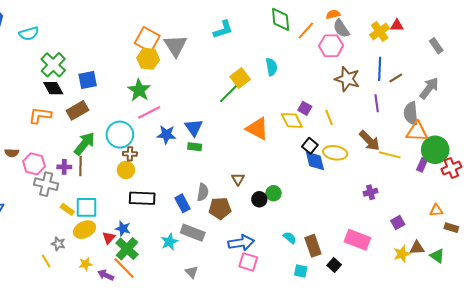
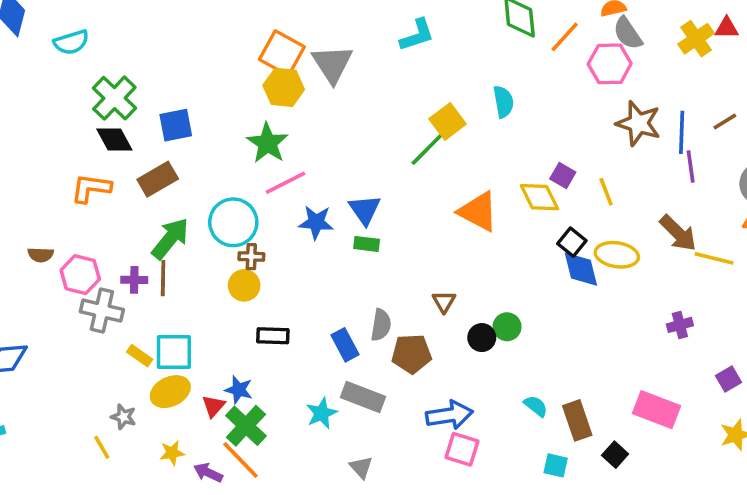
blue line: (380, 69) -> (682, 132), moved
black rectangle: (142, 198) -> (273, 336), size x0.7

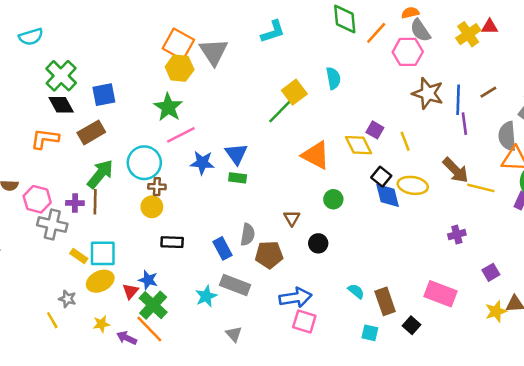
green circle: (507, 327) -> (333, 199), moved

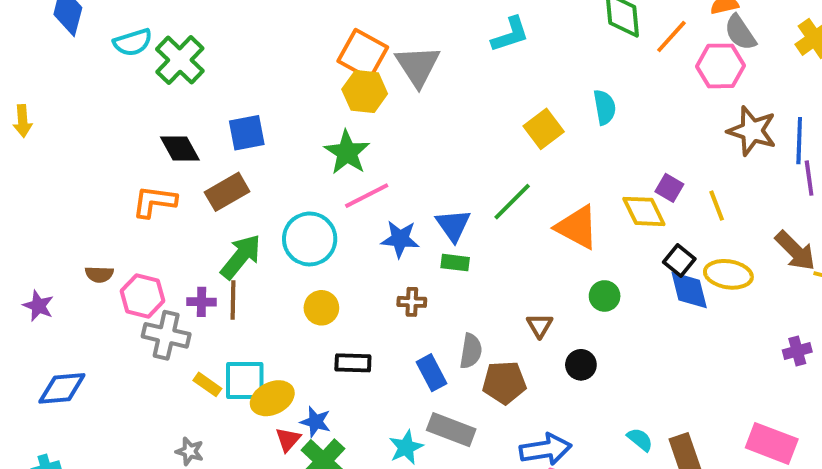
green cross: (61, 76) -> (180, 60), moved
green line: (280, 111) -> (512, 202), moved
brown cross: (157, 187) -> (412, 302), moved
yellow ellipse: (100, 281) -> (272, 398), moved

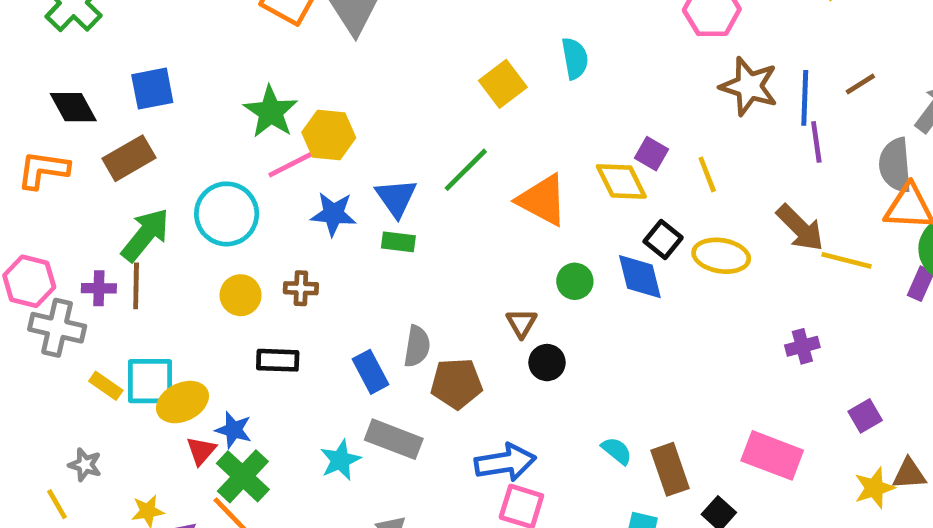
yellow hexagon: (365, 92) -> (329, 135), moved
blue diamond: (689, 290) -> (640, 277), moved
brown cross: (412, 302) -> (301, 288), moved
brown triangle: (540, 325) -> (521, 323), moved

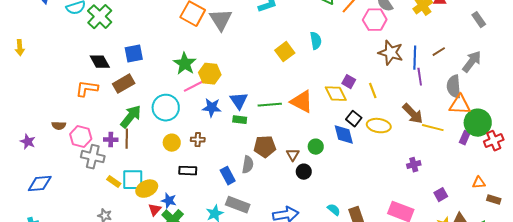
green line: (466, 170) -> (270, 105), moved, turned 40
green circle: (575, 281) -> (316, 147), moved
brown pentagon: (456, 383) -> (265, 147), moved

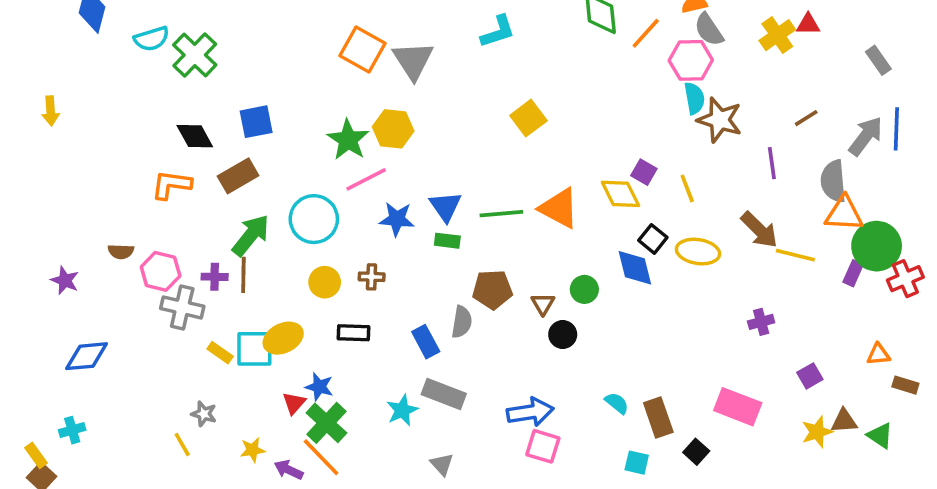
cyan semicircle: (316, 41) -> (694, 98), moved
blue line: (415, 58) -> (896, 129), moved
yellow hexagon: (210, 74) -> (393, 129), moved
yellow ellipse: (147, 189) -> (283, 338), moved

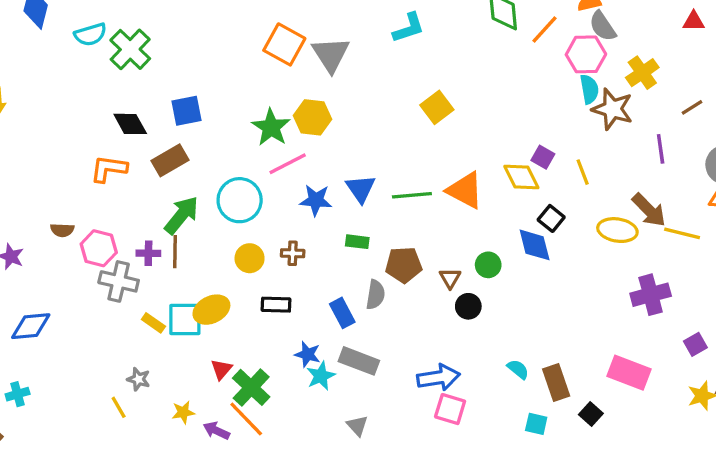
yellow cross: (777, 35) -> (642, 73), moved
green rectangle: (447, 241) -> (357, 242), moved
yellow ellipse: (698, 252) -> (617, 230), moved
purple cross: (761, 322) -> (651, 295), size x1.6
blue star: (319, 387) -> (308, 354), moved

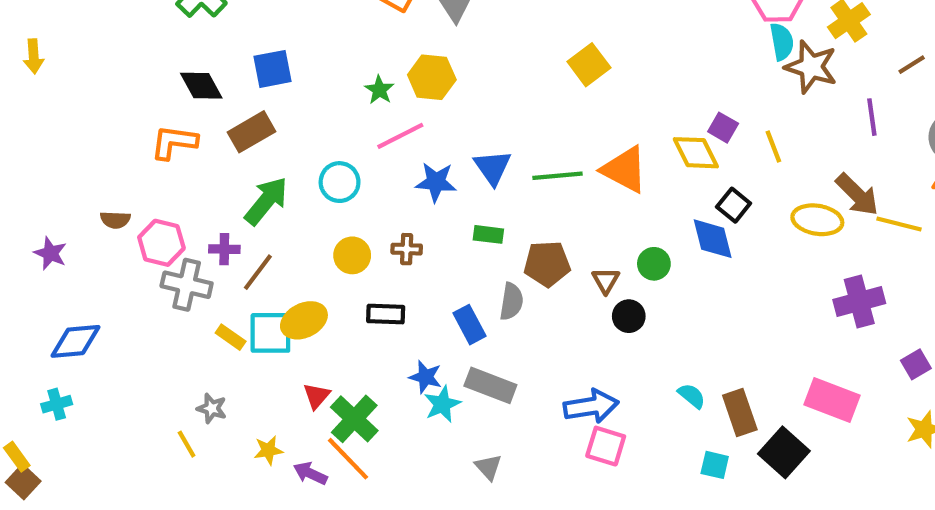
green star: (271, 127) -> (379, 90), size x0.6
cyan circle: (240, 200) -> (340, 182), size x0.7
brown line: (175, 252) -> (258, 272), moved, turned 36
cyan cross: (18, 394) -> (57, 404), moved
black square: (591, 414) -> (784, 452), size x1.6

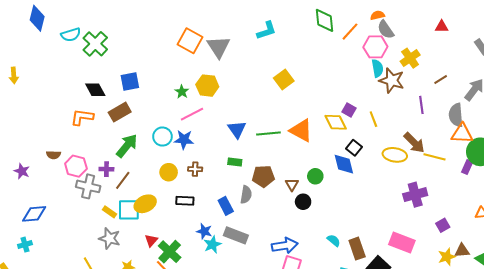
blue star: (436, 182) -> (184, 140), moved
gray star: (212, 408) -> (110, 238), moved, size x1.5

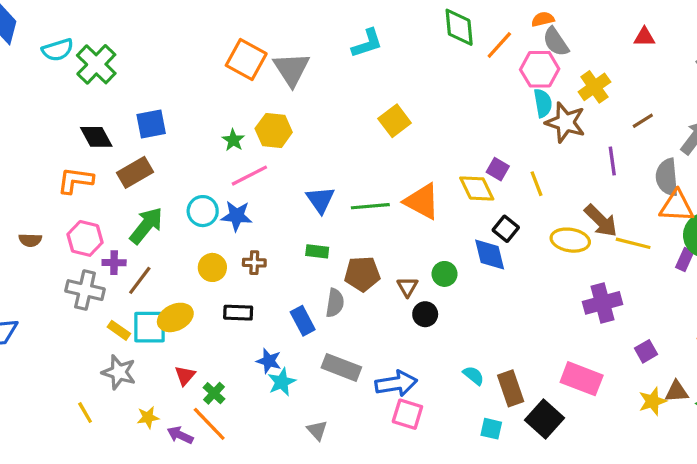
pink hexagon: (76, 166) -> (85, 238), moved
gray rectangle: (236, 235) -> (341, 367), moved
green cross: (170, 252) -> (214, 393), size x0.6

